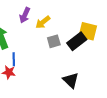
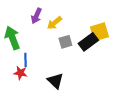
yellow square: (88, 31) -> (99, 32), turned -30
black triangle: (71, 80) -> (55, 81), moved

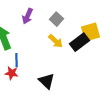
yellow arrow: (54, 23) -> (56, 41), moved, turned -98
gray square: (65, 42) -> (56, 19), moved, turned -32

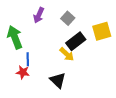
yellow arrow: (56, 41) -> (67, 54), moved
black rectangle: (80, 42) -> (76, 41), moved

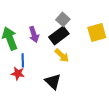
purple arrow: (39, 15) -> (34, 34), moved, turned -42
black rectangle: (76, 41) -> (59, 35), moved

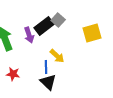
black rectangle: (59, 35) -> (44, 26), moved
blue line: (23, 60) -> (46, 67), moved

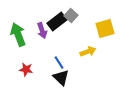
yellow arrow: (57, 56) -> (88, 51), moved, turned -63
blue line: (46, 67) -> (59, 62), turned -32

